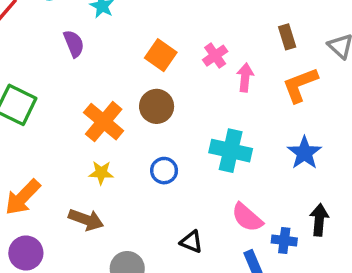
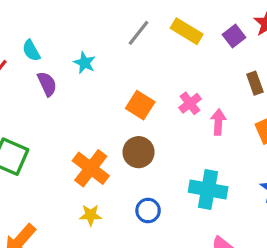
purple semicircle: (74, 44) -> (47, 84), moved

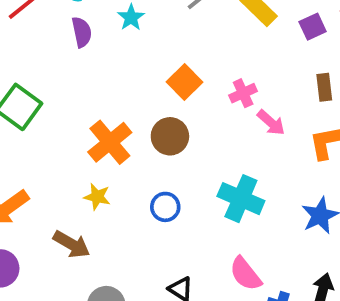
pink arrow: (218, 122) -> (271, 123), turned 115

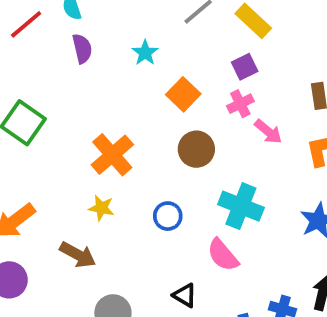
cyan star: (131, 17) -> (145, 53), moved
purple square: (313, 27) -> (245, 67), moved
brown circle: (170, 136) -> (196, 149), moved
pink semicircle: (245, 274) -> (223, 255), moved

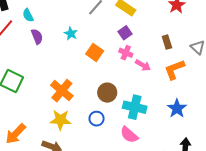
pink cross: (240, 104) -> (126, 53), turned -32
brown circle: (196, 149) -> (107, 93), moved
yellow star: (101, 208) -> (60, 120), size x1.5

